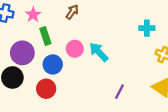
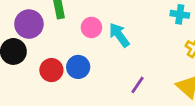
blue circle: (53, 64) -> (78, 67), moved

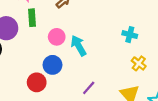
blue circle: (78, 67) -> (52, 65), moved
red circle: (51, 70) -> (37, 82), moved

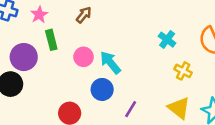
cyan cross: (130, 35) -> (167, 40), turned 32
blue circle: (52, 65) -> (102, 89), moved

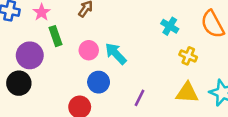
blue circle: (102, 89) -> (99, 82), moved
yellow triangle: (179, 108) -> (187, 93), turned -30

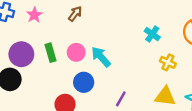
green rectangle: (56, 36) -> (50, 53), moved

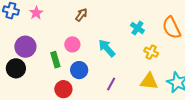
brown arrow: (75, 14) -> (81, 15), moved
green rectangle: (50, 53) -> (55, 60), moved
cyan arrow: (101, 57) -> (107, 48), moved

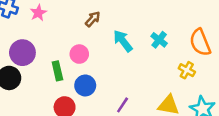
cyan arrow: (107, 48) -> (123, 41), moved
yellow cross: (151, 52) -> (187, 70), moved

